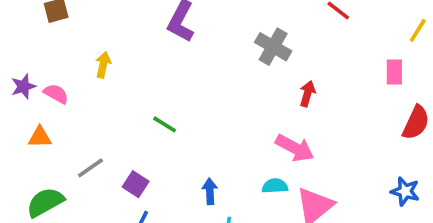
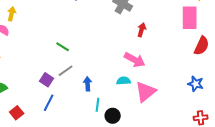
yellow arrow: (103, 65) -> (12, 14), moved
pink rectangle: (394, 72) -> (190, 18), size x1.6
gray line: (90, 168) -> (66, 71), moved

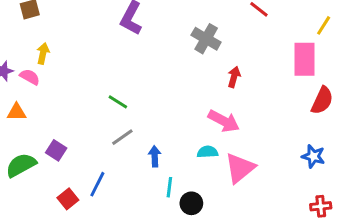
purple square: (47, 80) -> (56, 150), moved
red square: (17, 113) -> (68, 199), moved

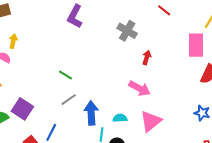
purple square: (56, 150) -> (22, 109), size x1.5
cyan semicircle: (208, 152) -> (120, 118), moved
blue arrow: (155, 156) -> (91, 113), size x1.6

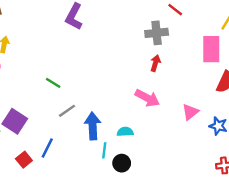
gray cross: (127, 31) -> (157, 33), moved, turned -36
green line: (66, 75) -> (53, 83), moved
pink triangle: (151, 121) -> (190, 112), moved, size x0.7

